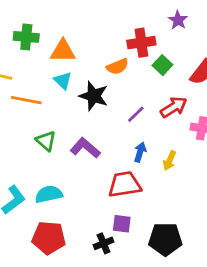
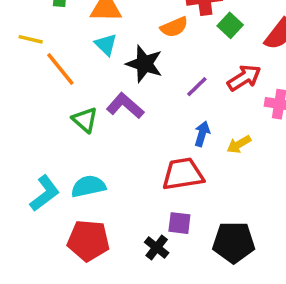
orange line: (26, 100) -> (60, 69), turned 40
purple L-shape: (85, 148) -> (125, 106), moved
yellow arrow: (169, 161) -> (239, 144), turned 36
black cross: (104, 243) -> (157, 248), turned -30

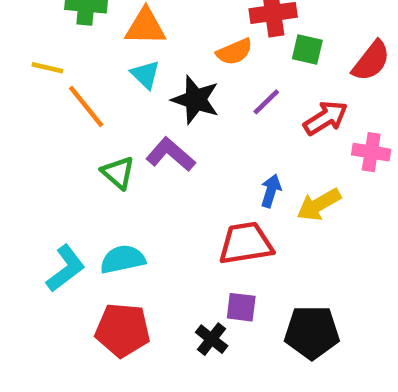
green square: (230, 25) -> (307, 49), turned -30
purple line: (197, 87) -> (266, 102), moved
yellow arrow: (239, 144) -> (319, 205), size x1.4

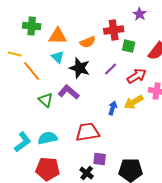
orange semicircle: (234, 52) -> (88, 42), moved
yellow arrow: (319, 205) -> (134, 102), moved
red trapezoid: (246, 243) -> (88, 132), moved

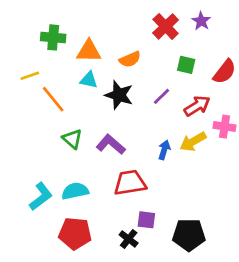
red cross: (114, 30) -> (166, 26), moved, turned -36
yellow line: (15, 54) -> (30, 76), turned -32
cyan triangle: (58, 57) -> (89, 80), turned -32
purple L-shape: (69, 92) -> (111, 144), moved

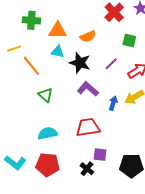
purple L-shape: (111, 144) -> (88, 89), moved
cyan L-shape: (41, 196) -> (15, 163), moved, turned 75

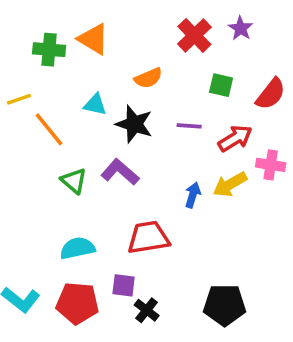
orange triangle: (58, 30) -> (93, 39), moved, turned 30
purple line: (111, 64) -> (189, 126), turned 48
purple L-shape: (88, 89) -> (120, 172), moved
purple square: (100, 155) -> (124, 285), moved

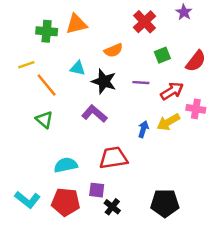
purple star: (241, 28) -> (184, 12), moved
orange triangle: (93, 39) -> (76, 24), turned -45
green square: (221, 85) -> (162, 55), turned -35
green triangle: (74, 181) -> (44, 120), moved

